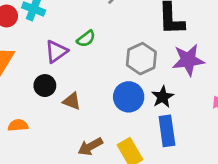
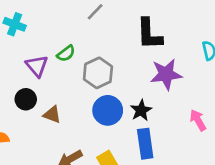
purple triangle: (56, 51) -> (37, 66), turned -35
gray hexagon: (141, 59) -> (98, 73), moved

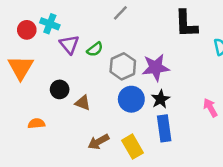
black L-shape: (149, 34) -> (186, 24), moved
purple triangle: (37, 66) -> (69, 44), moved
purple star: (166, 74) -> (156, 68), moved

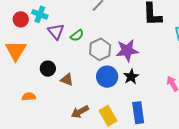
blue rectangle: (164, 128) -> (138, 113), moved

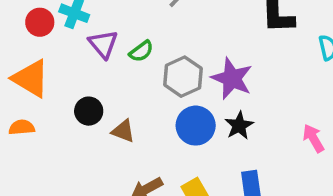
orange triangle: (16, 50) -> (31, 78), turned -30
purple star: (127, 50) -> (232, 78), turned 30
orange semicircle: (29, 97) -> (22, 127), moved

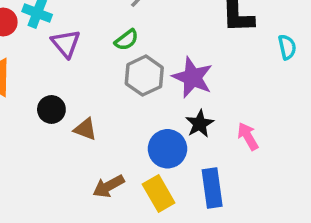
green semicircle: (141, 51) -> (126, 40), moved
blue circle: (196, 126) -> (167, 149), moved
pink arrow: (313, 138) -> (248, 136), moved

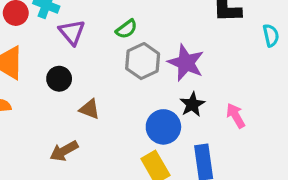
black circle: (51, 109) -> (59, 79), moved
brown arrow: (109, 186) -> (64, 151), moved

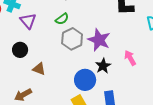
pink arrow: (236, 116) -> (130, 58), moved

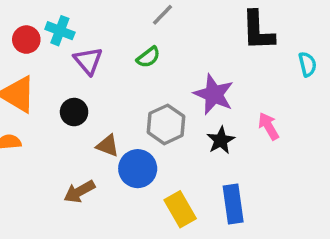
gray hexagon: (72, 39) -> (166, 124), moved
blue circle: (85, 80) -> (138, 169), moved

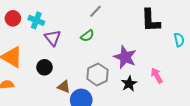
red circle: (26, 40) -> (13, 18), moved

